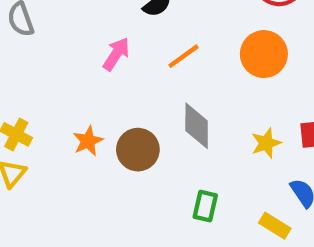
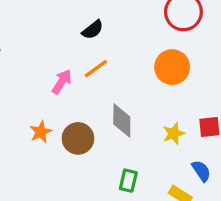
pink arrow: (116, 54) -> (62, 82), moved
orange line: (184, 56) -> (96, 69), moved

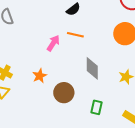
orange line: (96, 69) -> (75, 35), turned 49
brown circle: (78, 138) -> (64, 93), moved

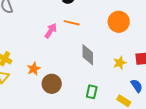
orange star: (40, 76) -> (34, 69), moved
brown circle: (64, 93) -> (52, 84), moved

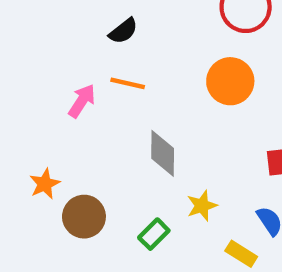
yellow star: (120, 63) -> (202, 206), moved
green rectangle: (92, 92) -> (154, 234), moved, turned 32

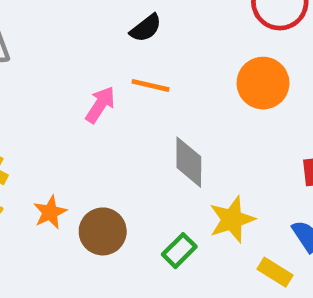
orange star: (45, 184) -> (50, 212), moved
yellow star: (202, 206) -> (232, 219), size x1.4

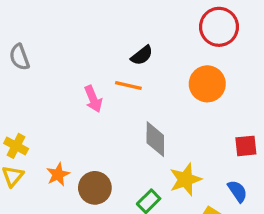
black semicircle: (146, 28) -> (142, 55), moved
pink arrow: (100, 105) -> (93, 99), turned 124

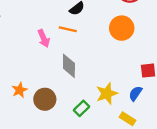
gray diamond: (155, 139) -> (69, 66), moved
blue semicircle: (237, 191) -> (135, 93), moved, turned -112

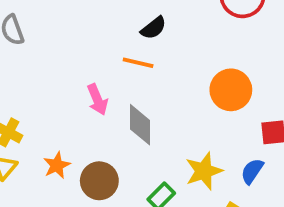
orange circle: (122, 28) -> (231, 90), moved
pink arrow: (44, 38) -> (97, 100), moved

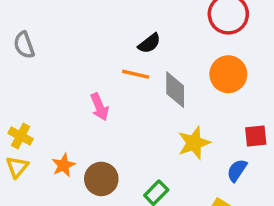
orange circle: (231, 90) -> (228, 74), moved
gray diamond: (140, 125) -> (175, 90), moved
yellow star: (204, 171) -> (194, 143), moved

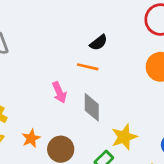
gray diamond: (175, 90) -> (92, 107), moved
yellow star: (194, 143) -> (124, 137), moved

